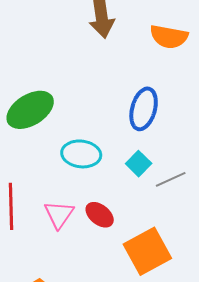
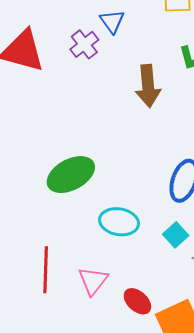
red ellipse: (100, 215) -> (137, 301), moved

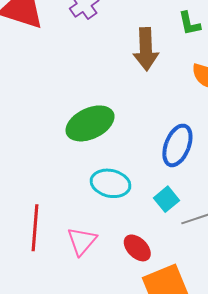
green ellipse: (71, 175) -> (90, 123), moved
red ellipse: (137, 301) -> (137, 248), moved

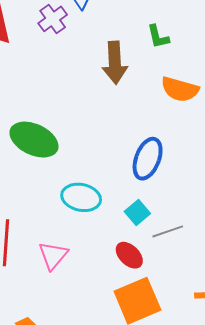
green ellipse: (90, 123) -> (34, 140), moved, turned 51
red ellipse: (137, 248) -> (129, 255), moved

